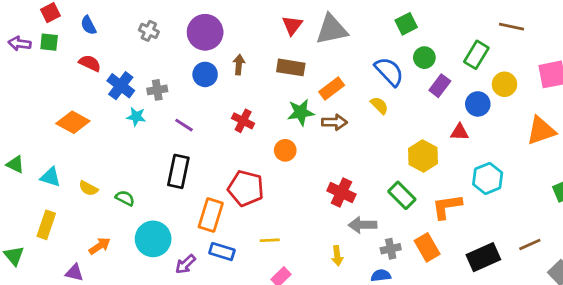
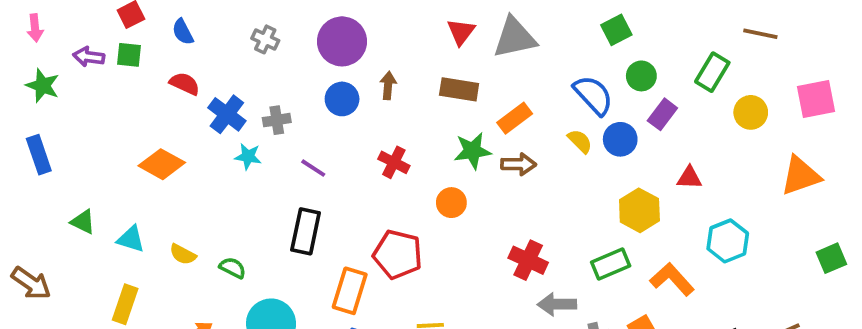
blue circle: (478, 104) -> (620, 139), moved
green rectangle: (402, 195) -> (611, 264), turned -68
orange L-shape: (447, 207) -> (672, 279), turned 56

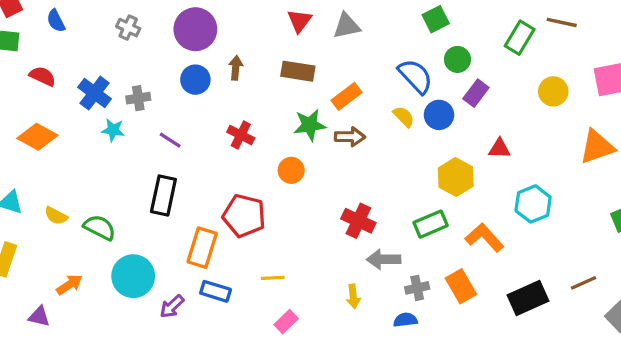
gray triangle: (515, 38) -> (347, 26), size x0.7
green rectangle: (712, 72) -> (520, 38), moved
red semicircle: (185, 84) -> (42, 76), moved
green semicircle: (233, 268) -> (100, 227), size x1.4

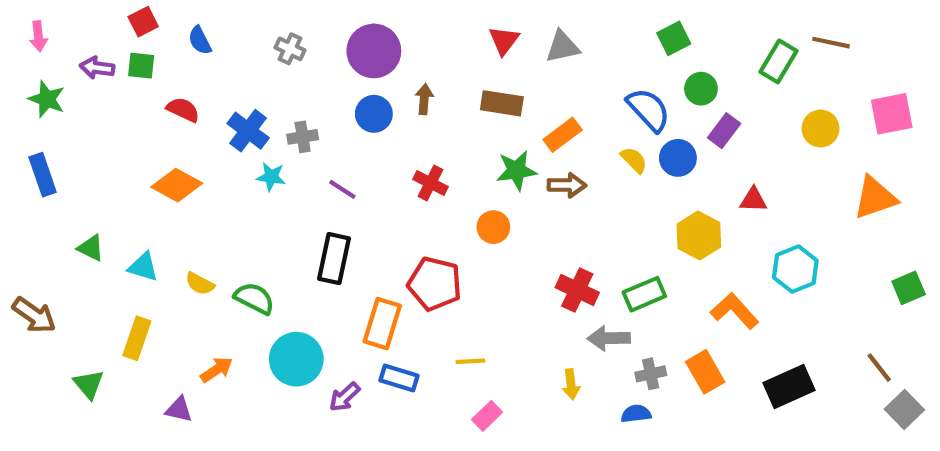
green rectangle: (431, 224) -> (644, 294), moved
brown line: (583, 283) -> (879, 368), moved, turned 76

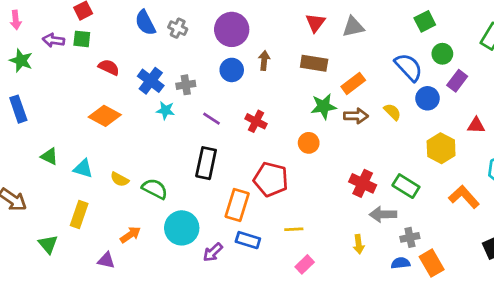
blue semicircle: (200, 40) -> (145, 23), moved, size x1.4
yellow semicircle: (634, 160) -> (392, 112), moved
red cross: (430, 183) -> (256, 121), moved
green rectangle: (644, 294) -> (406, 186), turned 55
orange rectangle: (705, 372) -> (432, 263), moved

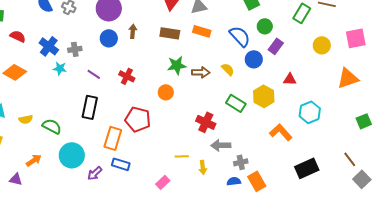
orange rectangle: (353, 83) -> (202, 31), moved, turned 54
yellow semicircle: (120, 179) -> (26, 119), turned -40
green rectangle: (406, 186) -> (236, 103), moved
yellow line: (294, 229) -> (182, 156), moved

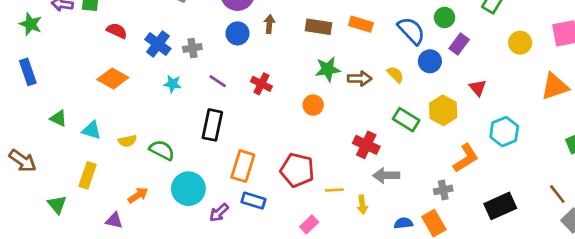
cyan star: (60, 68) -> (172, 84), moved
red triangle: (290, 79) -> (478, 88), turned 48
red pentagon: (138, 119) -> (297, 170), moved
orange L-shape: (281, 132) -> (466, 158), turned 100
gray cross: (241, 162) -> (443, 190), moved

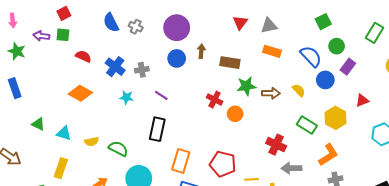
brown rectangle: (318, 27) -> (230, 63), moved
red cross: (261, 84) -> (215, 99), moved
red triangle: (478, 88) -> (362, 100), turned 48
orange L-shape: (466, 158) -> (328, 155), moved

